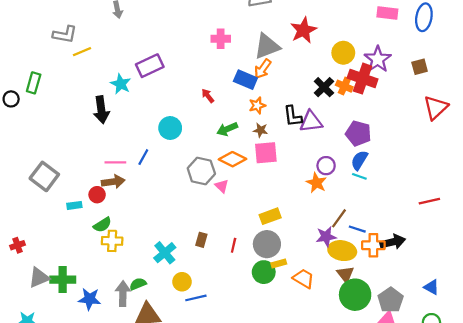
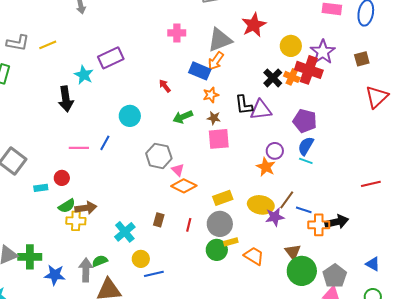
gray L-shape: (65, 34) -> (18, 43), moved
orange diamond: (233, 159) -> (184, 186), moved
brown arrow: (113, 182) -> (86, 208), moved
yellow ellipse: (342, 251) -> (261, 205), moved

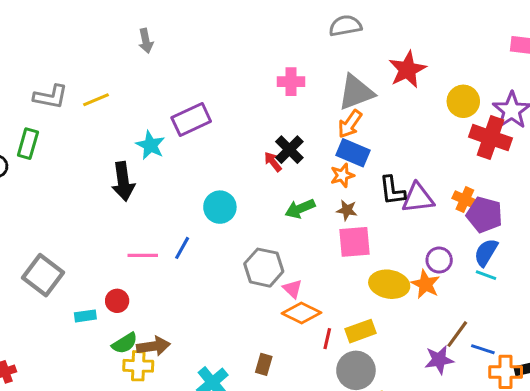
blue rectangle: (200, 71) -> (353, 153), moved
orange cross: (292, 77) -> (465, 200), moved
black cross: (273, 78) -> (289, 150), moved
yellow ellipse: (261, 205) -> (389, 284), moved
red line: (189, 225) -> (327, 339), moved

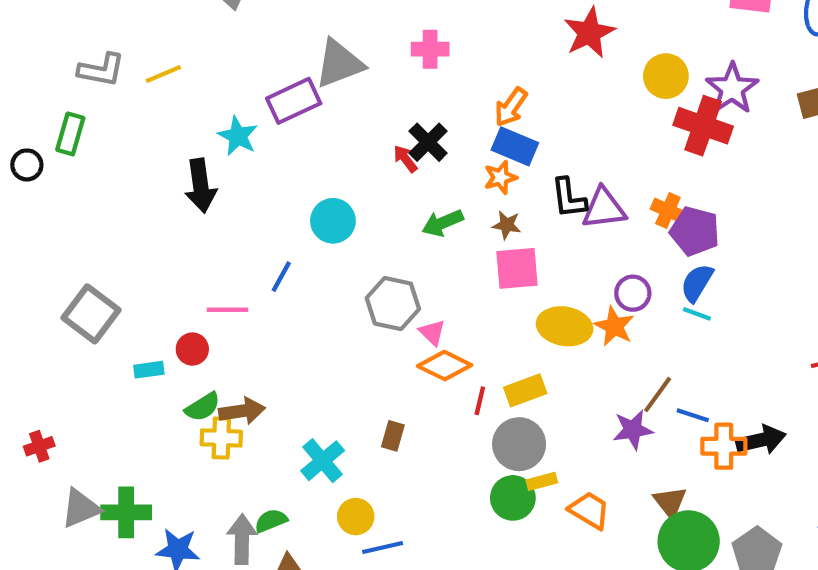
gray triangle: (356, 92) -> (339, 64), moved
pink line: (143, 255) -> (227, 310), moved

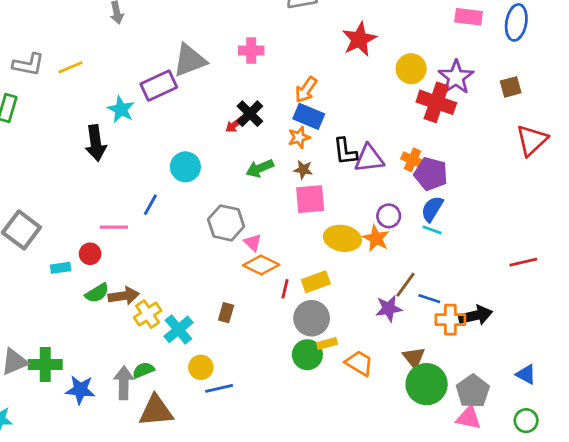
red arrow: (405, 159) -> (234, 125), turned -90
yellow cross: (221, 438) -> (148, 314), moved, turned -36

